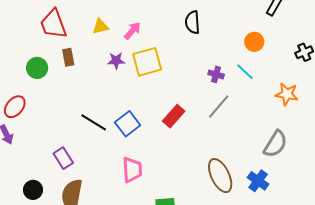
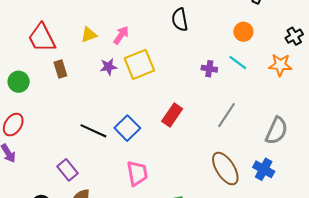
green circle: (37, 68) -> (19, 82), moved
orange star: (287, 94) -> (280, 65), moved
gray line: (219, 106) -> (226, 115), moved

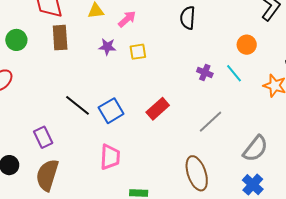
yellow square: (139, 64) -> (138, 52), size x0.6
brown rectangle: (60, 69) -> (60, 38), size x1.4
blue cross: (264, 169) -> (253, 185), moved

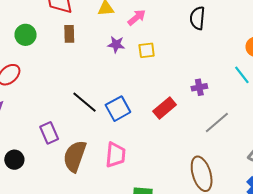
brown rectangle: (60, 38) -> (69, 34), size x0.7
purple cross: (205, 72) -> (199, 87), moved, turned -35
brown semicircle: (47, 175) -> (75, 156), moved

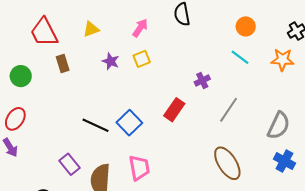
pink arrow: (137, 17) -> (140, 28), moved
purple star: (116, 44) -> (111, 61), turned 30

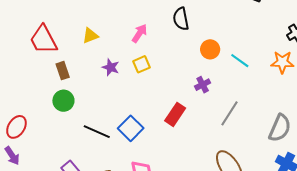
orange circle: (246, 26) -> (210, 49), moved
green circle: (21, 76) -> (63, 101), moved

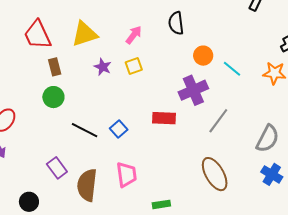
yellow triangle: (90, 36) -> (85, 34), size x1.6
purple cross: (203, 85) -> (193, 90), size x1.8
red rectangle: (175, 114) -> (164, 118), turned 55
blue square: (131, 128) -> (119, 129), size x0.7

